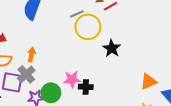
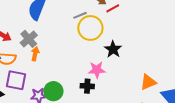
gray cross: (26, 74) -> (29, 39), moved
pink star: (72, 79) -> (97, 70), moved

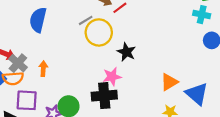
gray cross: (29, 39) -> (18, 63), moved
black cross: (87, 86) -> (104, 96), size x1.6

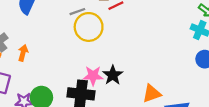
black star: (126, 52) -> (113, 75), moved

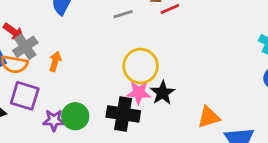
yellow circle: (89, 27) -> (141, 66), moved

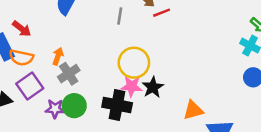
gray line: (123, 14) -> (120, 16), turned -66
gray cross: (25, 47) -> (69, 74), moved
purple square: (25, 96) -> (30, 86), turned 36

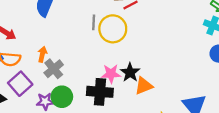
gray line: (120, 16) -> (94, 22), moved
yellow circle: (134, 63) -> (113, 29), moved
orange triangle: (193, 110) -> (144, 86), moved

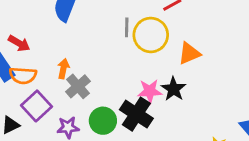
orange triangle: (144, 86) -> (189, 53), moved
black cross: (100, 92) -> (136, 114), turned 30
green circle: (62, 97) -> (103, 121), moved

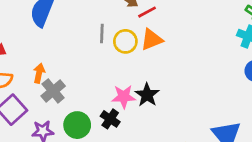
yellow circle: (151, 35) -> (125, 41), size x0.7
orange triangle: (189, 53) -> (152, 40), moved
black cross: (136, 114) -> (110, 119), size x0.6

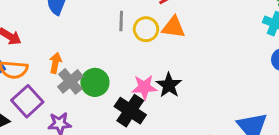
orange triangle: (152, 40) -> (173, 27), turned 30
black cross: (110, 119) -> (130, 111), size x1.5
green circle: (77, 125) -> (95, 82), moved

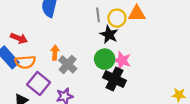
green circle: (95, 82) -> (105, 59), moved
black star: (169, 85) -> (109, 35), moved
pink star: (144, 87) -> (122, 60), turned 30

